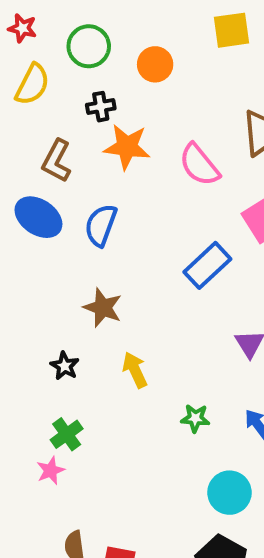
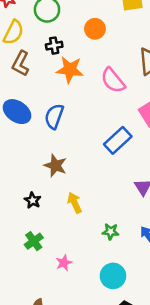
orange circle: (155, 64) -> (95, 29), moved
brown L-shape: (57, 161) -> (21, 64), moved
pink star: (51, 470) -> (64, 263), moved
cyan circle: (229, 493) -> (113, 276), moved

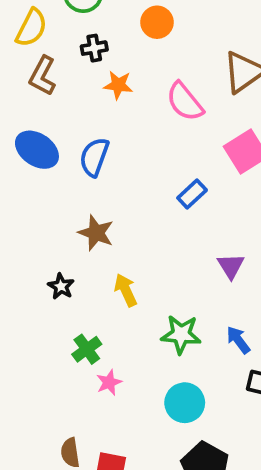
orange star: (70, 70) -> (118, 85), size x0.7
blue rectangle: (118, 140) -> (192, 194), size x0.7
green star: (111, 232) -> (181, 334), size x1.5
green cross: (34, 241) -> (87, 349), moved

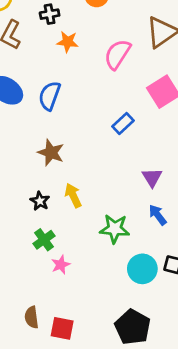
pink semicircle: (185, 102) -> (117, 54), turned 72
black star: (61, 286) -> (40, 201), moved
blue arrow: (238, 340) -> (158, 215), moved
cyan circle: (185, 403) -> (142, 269), moved

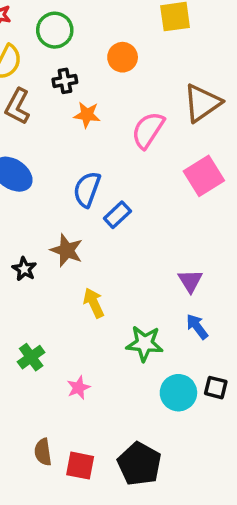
blue semicircle: (50, 96) -> (87, 189), moved
blue rectangle: (123, 123) -> (117, 215), moved
black star: (40, 201) -> (24, 269), moved
green cross: (44, 240) -> (31, 357), moved
black pentagon: (133, 327) -> (139, 464), moved

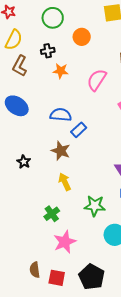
green circle: (55, 30) -> (53, 18), moved
blue semicircle: (87, 189) -> (61, 115), turned 75
brown star: (67, 250) -> (61, 151), moved
green cross: (31, 357) -> (52, 214), moved
pink star: (78, 388) -> (65, 242), moved, size x1.6

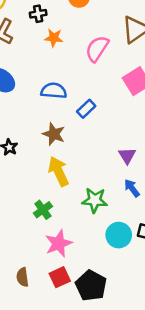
blue rectangle: (79, 130) -> (86, 109), moved
yellow arrow: (65, 182) -> (59, 171), size x1.4
red square: (57, 278) -> (60, 277), moved, turned -36

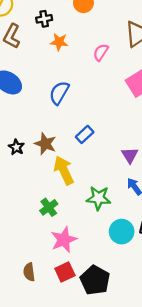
pink semicircle: (97, 49) -> (101, 52), size x0.7
blue semicircle: (54, 91) -> (59, 93), turned -65
blue rectangle: (86, 109) -> (85, 134), moved
brown star: (54, 134) -> (45, 144), moved

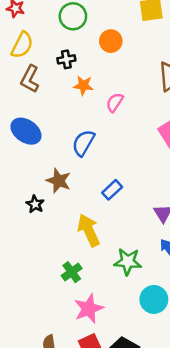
pink semicircle: (101, 52) -> (115, 102), moved
brown star: (45, 144) -> (59, 181), moved

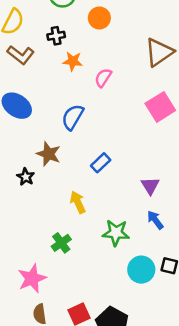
brown L-shape: (30, 79) -> (21, 55), turned -80
yellow arrow: (89, 230) -> (78, 202), size x0.7
pink star: (89, 309) -> (32, 278), moved

